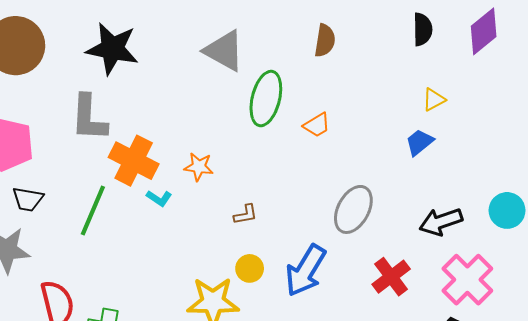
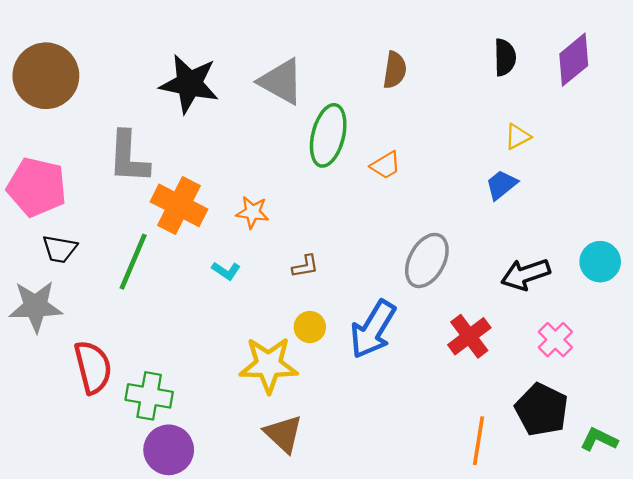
black star: (112, 49) -> (189, 84), moved
cyan L-shape: (159, 198) -> (226, 271), moved
pink cross: (467, 280) -> (555, 340), size x0.6

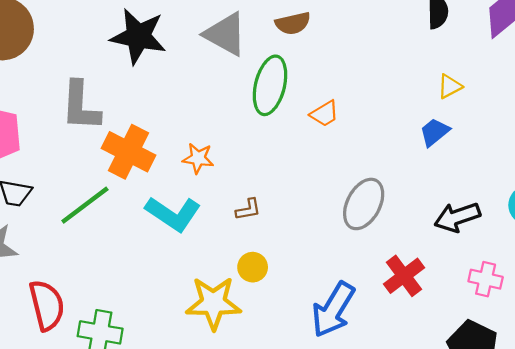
brown semicircle: (395, 70) -> (293, 23), moved, turned 68
green line: (133, 262) -> (85, 205), turned 30
cyan L-shape: (226, 271) -> (173, 214), size x2.0
blue arrow: (373, 329) -> (333, 310), moved
pink cross: (555, 340) -> (486, 279), turned -32

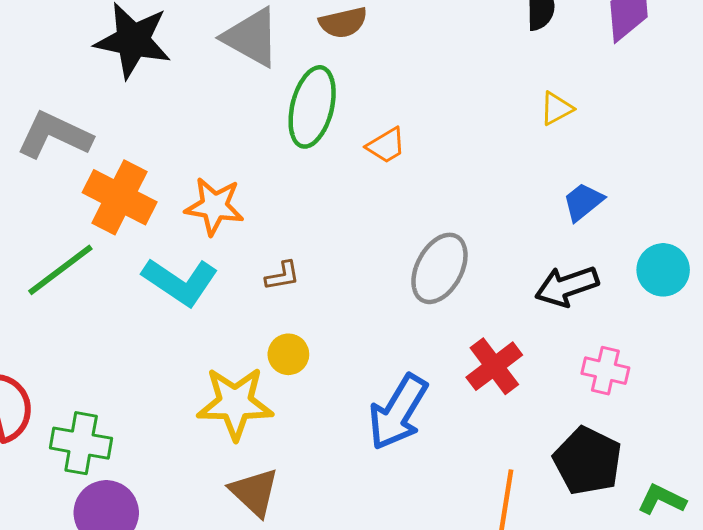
gray L-shape: (81, 106) -> (54, 135), turned 112
blue trapezoid: (434, 132) -> (583, 202), moved
orange star: (198, 158) -> (214, 206), size x1.4

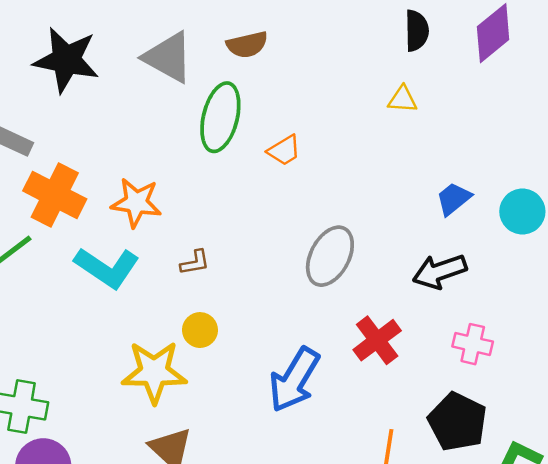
yellow triangle: (556, 108) -> (403, 99), moved, turned 32
cyan circle: (663, 270) -> (522, 212), moved

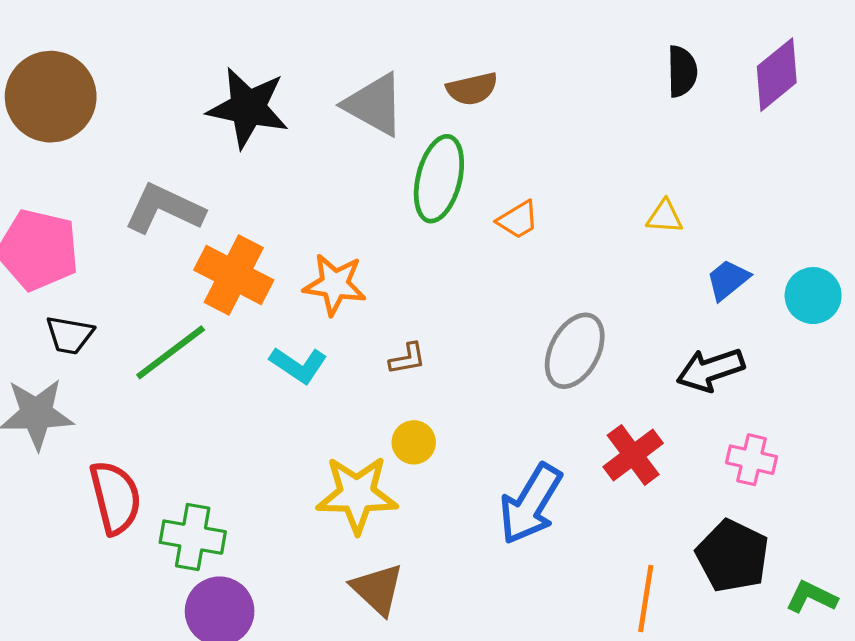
yellow triangle: (403, 99) -> (665, 217), moved
cyan L-shape: (107, 268) -> (298, 365), size x0.7

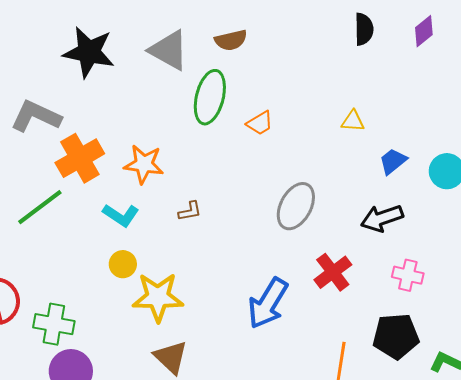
purple diamond: (777, 75) -> (424, 31), size x0.7
orange cross: (234, 275) -> (80, 158), turned 33
yellow circle: (414, 442) -> (123, 264), moved
black pentagon: (733, 556) -> (396, 336), turned -30

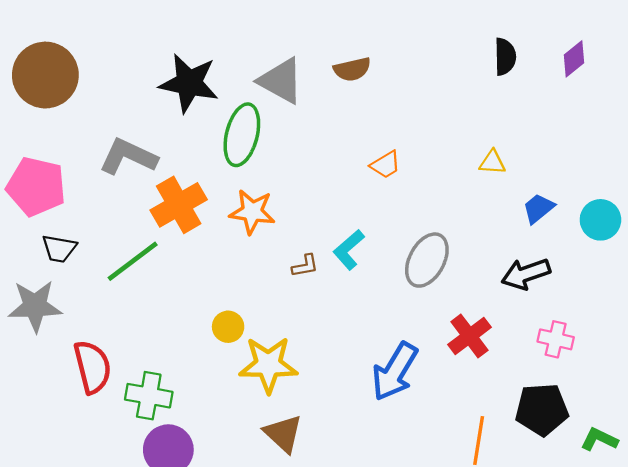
green ellipse: (210, 97) -> (242, 135), moved
cyan L-shape: (121, 215) -> (349, 250), moved, turned 105

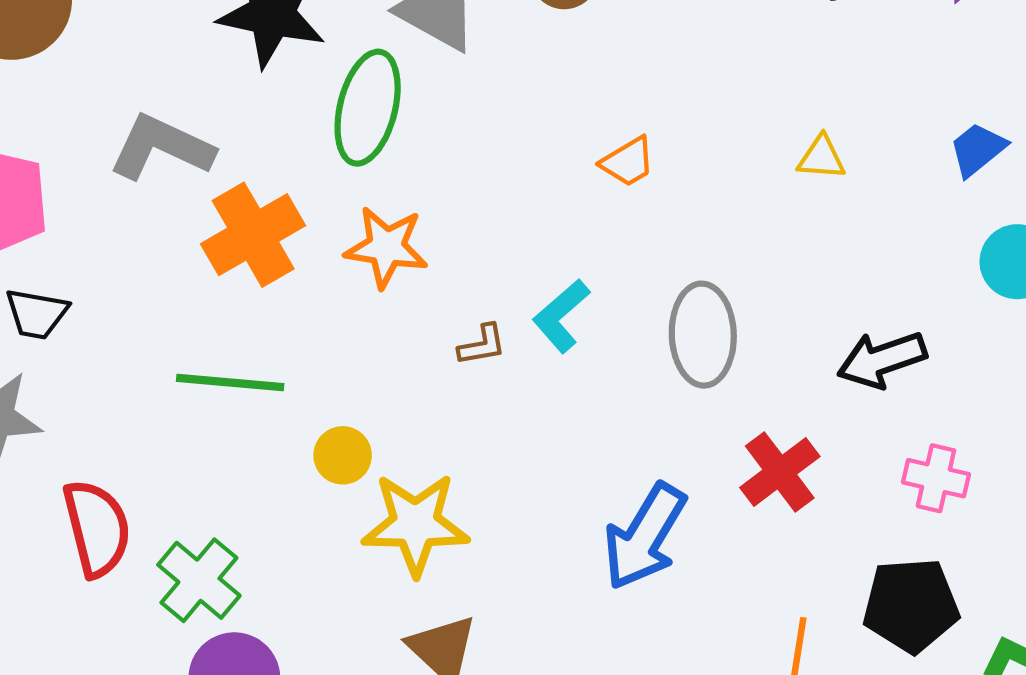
blue trapezoid: (538, 208) -> (978, 149), moved
gray ellipse: (427, 260) -> (703, 335), turned -30
green line: (133, 261) -> (230, 382), moved, turned 42
green cross: (149, 396) -> (199, 580), turned 30

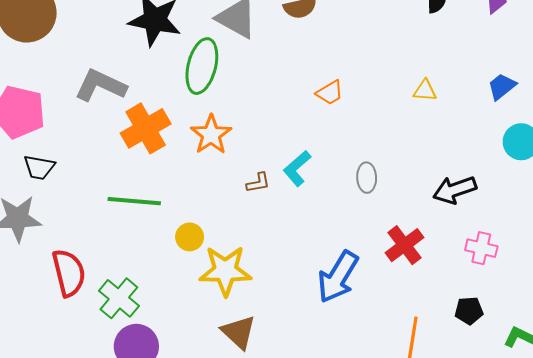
orange star: (386, 247) -> (211, 135), turned 30
gray ellipse: (703, 335) -> (367, 178), size x0.6
black pentagon: (911, 605) -> (469, 311), size x0.6

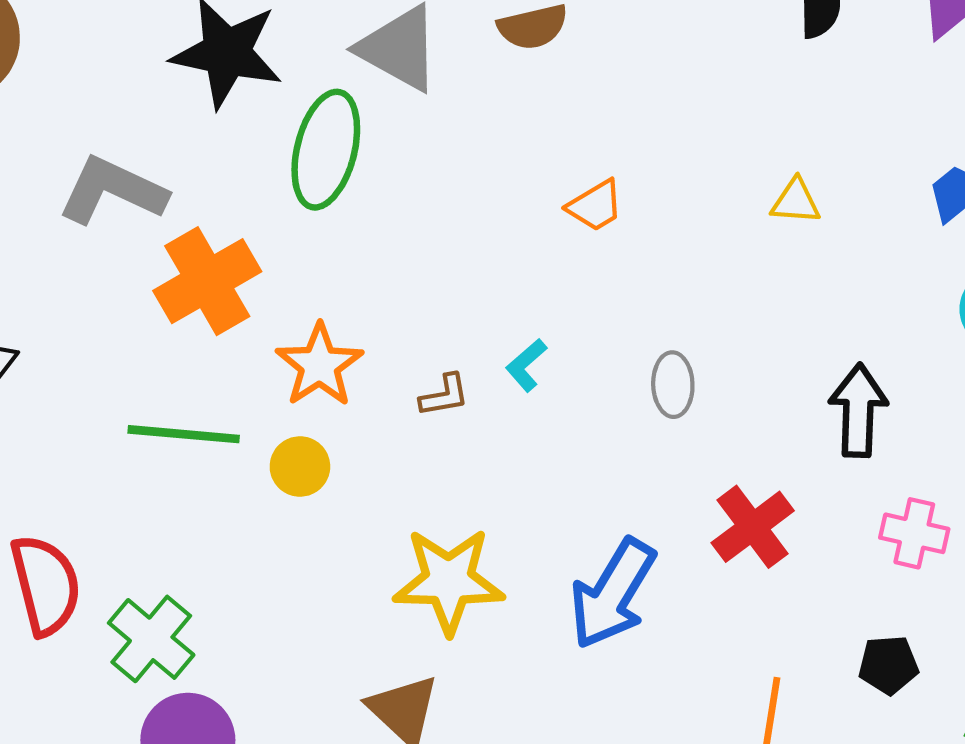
orange star: (211, 135) -> (319, 365), moved
cyan L-shape: (297, 168) -> (526, 365), size x0.7
black arrow: (455, 190) -> (858, 410), turned 111
yellow circle: (190, 237) -> (300, 466), moved
yellow star: (225, 271) -> (449, 581), moved

